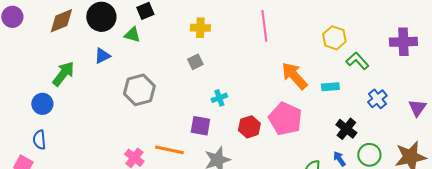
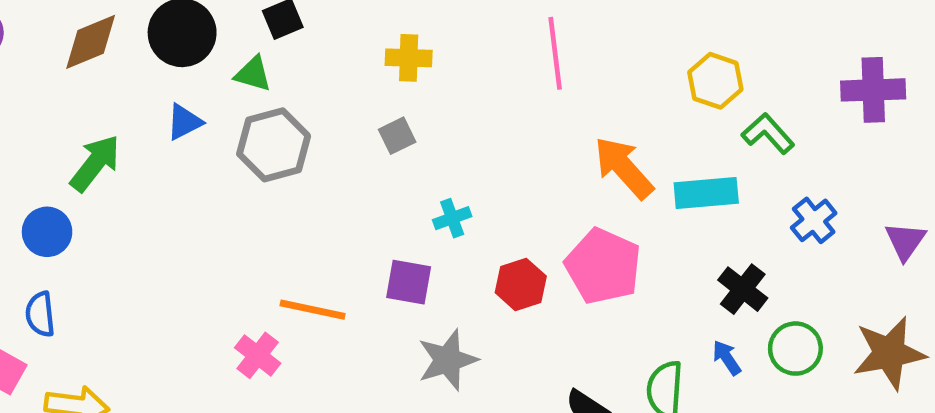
cyan rectangle: (330, 87) -> (706, 193), size x1.5
gray hexagon: (139, 90) -> (274, 145), moved
orange line: (169, 150) -> (313, 310), moved

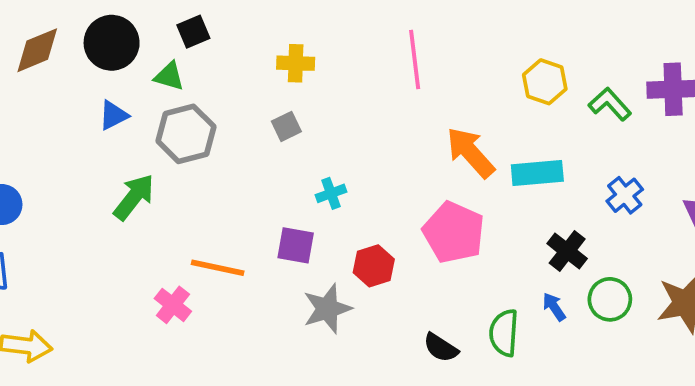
green L-shape: (768, 133) -> (610, 104), moved
green arrow: (95, 163) -> (134, 197), moved
red hexagon: (521, 284) -> (374, 266), moved

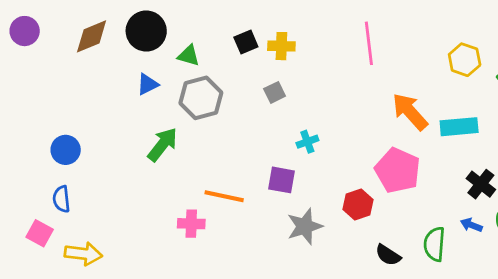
black square: (193, 32) -> (246, 42), moved
red hexagon: (374, 266) -> (358, 205), moved
pink cross: (173, 305) -> (191, 224), turned -36
blue arrow: (554, 307) -> (471, 225), turned -35

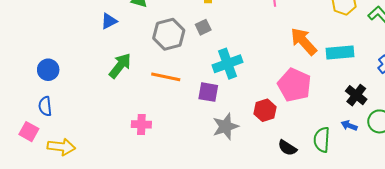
gray hexagon: (201, 98) -> (169, 34), moved
cyan cross: (307, 142) -> (228, 64), size x1.8
orange line: (224, 196) -> (166, 77), moved

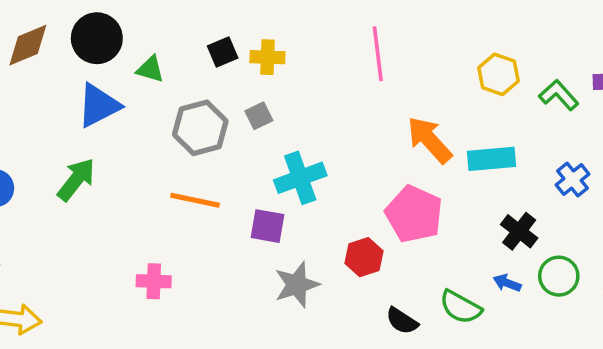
blue triangle: (109, 21) -> (99, 105), size x1.6
green arrow: (120, 66) -> (76, 180), moved
green semicircle: (322, 140) -> (461, 307), turned -65

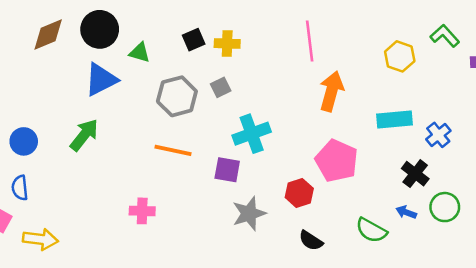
green L-shape: (559, 95) -> (445, 36), moved
orange arrow: (430, 140) -> (331, 91), moved, turned 57
blue cross: (573, 180) -> (438, 135), moved
black semicircle: (402, 321) -> (311, 241), moved

